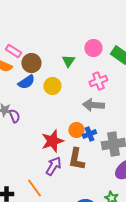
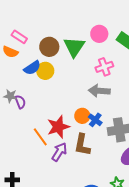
green triangle: (68, 61) -> (74, 47), size x1.6
brown circle: (31, 63) -> (49, 47), moved
yellow circle: (52, 86) -> (45, 71), moved
blue cross: (89, 134) -> (95, 120), turned -32
orange line: (34, 188) -> (40, 137), moved

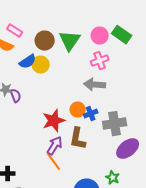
pink circle: (99, 34) -> (100, 36), moved
blue cross: (95, 120) -> (91, 114), turned 32
orange line: (40, 137) -> (54, 162), moved

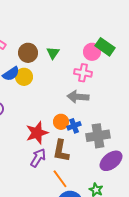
pink circle: (100, 36) -> (92, 52), moved
green triangle: (70, 41) -> (53, 53), size x0.6
pink cross: (100, 61) -> (83, 73), turned 30
orange line: (54, 162) -> (60, 179), moved

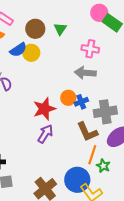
pink circle: (92, 52) -> (99, 13), moved
brown L-shape: (61, 151) -> (87, 132), moved, turned -35
orange line: (60, 179) -> (92, 155), moved, turned 54

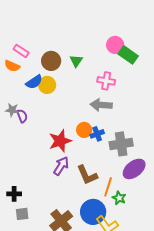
brown L-shape: (87, 132) -> (87, 175), moved

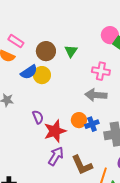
purple semicircle: (22, 116) -> (38, 117), moved

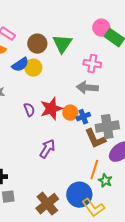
green triangle: (71, 51) -> (62, 44), size x1.5
red star: (55, 131) -> (51, 109), moved
brown L-shape: (82, 165) -> (95, 139), moved

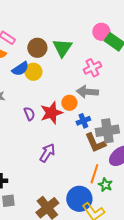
pink cross: (92, 64) -> (92, 68), turned -36
orange circle: (70, 113) -> (69, 103), moved

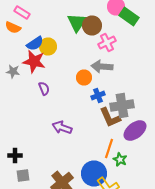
brown circle: (37, 48) -> (92, 26), moved
red star: (51, 113) -> (34, 62), moved, turned 30
purple arrow: (47, 153) -> (62, 128), turned -102

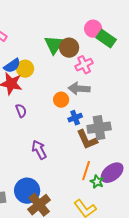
purple arrow: (62, 128) -> (39, 150), turned 42
purple ellipse: (135, 130) -> (112, 173), moved
blue circle: (94, 174) -> (27, 191), moved

